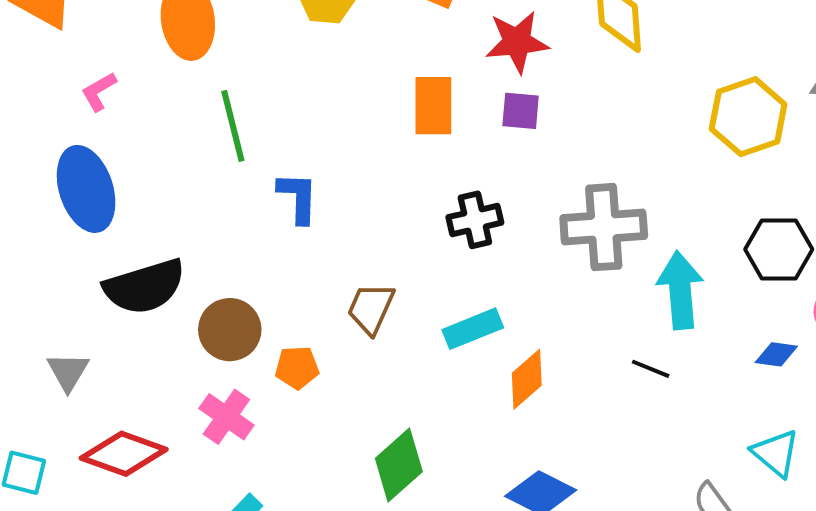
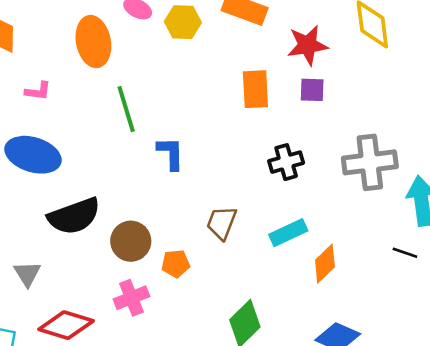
pink L-shape: (99, 91) -> (38, 91), turned -140
blue ellipse: (86, 189) -> (33, 155), turned -52
pink cross: (226, 417) -> (131, 298), turned 36

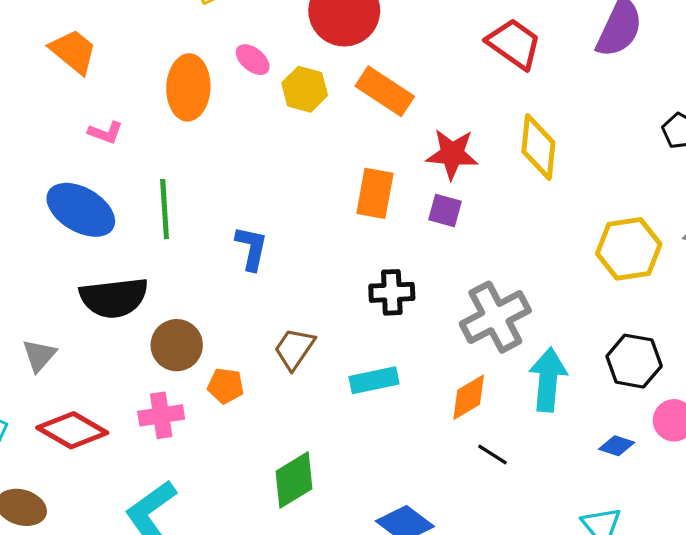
green line: (126, 109) -> (165, 209), moved
gray cross: (370, 162) -> (495, 317), turned -34
black line: (405, 253) -> (492, 455), moved
orange diamond: (325, 264) -> (469, 397), moved

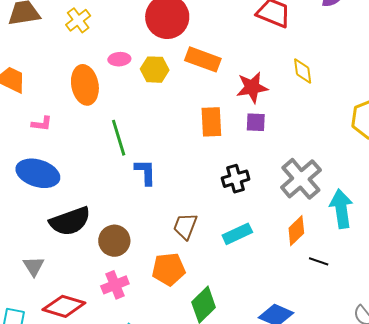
pink ellipse: (253, 60) -> (119, 59), turned -30
yellow diamond: (538, 147) -> (303, 71), size x0.7
green line: (165, 209) -> (119, 138), moved
orange pentagon: (226, 386) -> (169, 269), moved, size x1.5

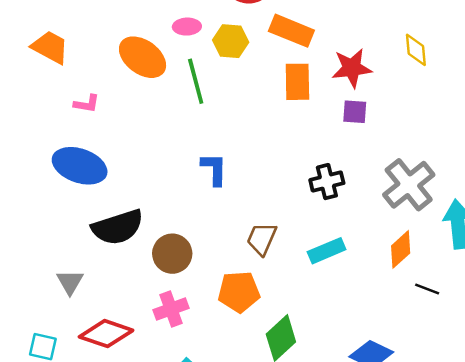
orange ellipse: (85, 85) -> (143, 57), turned -45
orange rectangle: (211, 122) -> (297, 82), moved
green line: (119, 138) -> (196, 81), moved

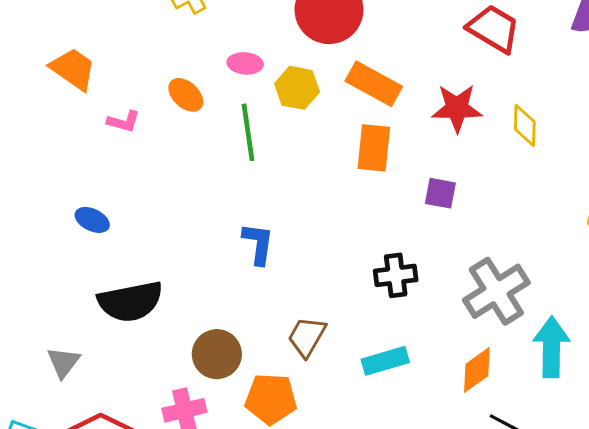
orange ellipse: (143, 57) -> (186, 95), size x0.6
red star: (352, 68) -> (457, 108), moved
pink L-shape: (87, 104) -> (124, 122), moved
blue ellipse: (80, 166) -> (92, 220), size x0.5
brown circle: (172, 254) -> (217, 354), moved

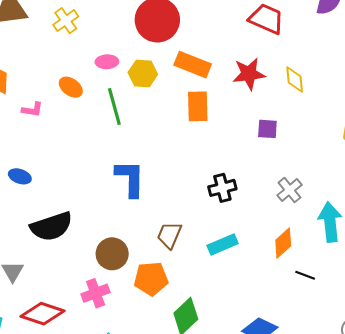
purple square: (440, 193) -> (267, 129), moved
blue L-shape: (258, 244) -> (130, 178), size x1.4
gray cross: (496, 291) -> (290, 190), size x0.6

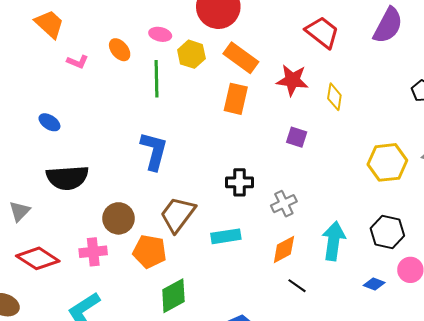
gray cross: (290, 190) -> (284, 204), moved
brown trapezoid: (169, 235) -> (178, 214), size x1.4

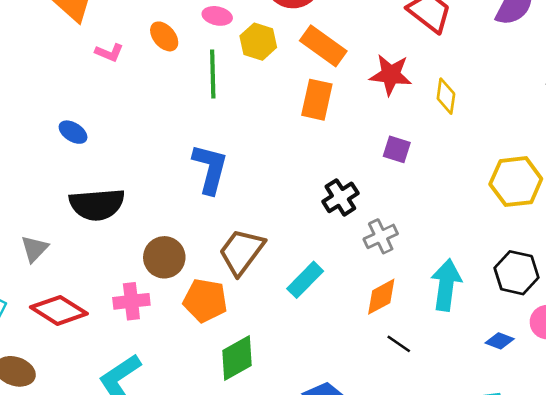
black cross: (239, 182) -> (340, 197), moved, turned -32
cyan rectangle: (226, 236) -> (305, 280), turned -36

